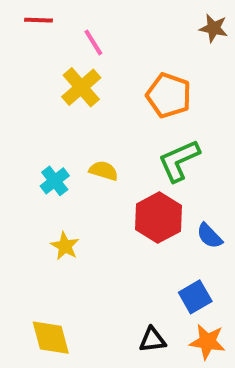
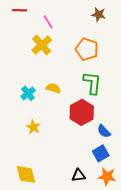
brown star: (214, 28) -> (99, 14), moved
green L-shape: (179, 161) -> (92, 83), turned 120
blue semicircle: (209, 236) -> (104, 131), moved

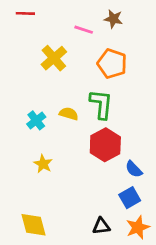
brown star: (99, 14) -> (113, 19), moved
pink line: (48, 22) -> (84, 30), moved, turned -40
green L-shape: (92, 83) -> (101, 104), moved
orange star: (107, 177) -> (138, 227), turned -30

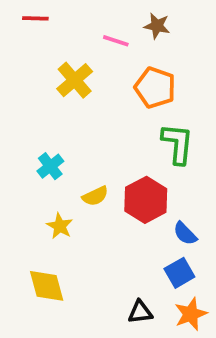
green L-shape: (101, 104) -> (178, 144), moved
yellow semicircle: (69, 114) -> (95, 196), moved, turned 138
yellow diamond: (34, 225) -> (47, 286), moved

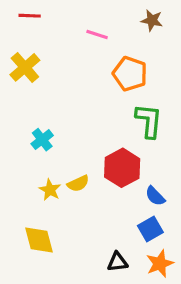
brown star: (157, 26) -> (152, 20), moved
yellow cross: (75, 80) -> (25, 67), moved
yellow semicircle: (95, 196) -> (78, 184), moved

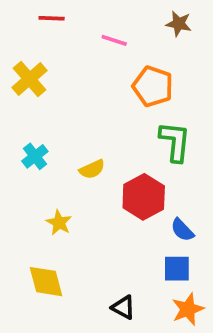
red line: (30, 16) -> (52, 18), moved
cyan cross: (42, 140) -> (35, 156), moved
yellow semicircle: (78, 184) -> (92, 169), moved
blue square: (150, 229) -> (177, 269), turned 30
black triangle: (117, 262) -> (123, 307), moved, turned 35

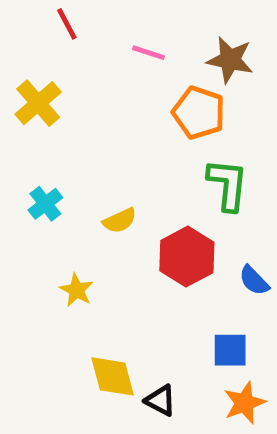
red line: (52, 18) -> (67, 24), turned 60
brown star: (179, 24) -> (230, 60), moved, size x1.4
blue semicircle: (182, 230) -> (254, 281), moved
yellow diamond: (46, 282) -> (113, 376), moved

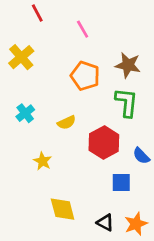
pink line: (149, 53) -> (83, 29), turned 42
brown star: (230, 60) -> (128, 65), moved
orange pentagon: (199, 113) -> (85, 76), moved
blue square: (230, 350) -> (121, 182), moved
black triangle: (160, 400) -> (105, 223), moved

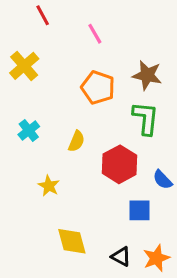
yellow semicircle: (67, 122) -> (76, 141), turned -42

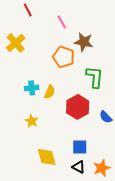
brown star: (147, 75) -> (84, 42), moved
cyan cross: (29, 131) -> (32, 88), moved, turned 32
blue square: (139, 210) -> (80, 147), moved

